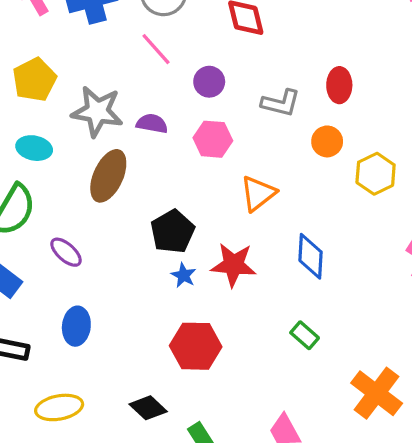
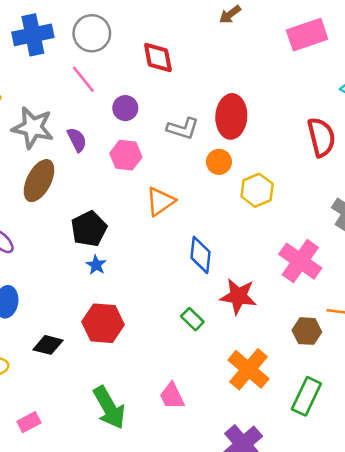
red ellipse: (339, 85) -> (231, 116), size x1.5
purple semicircle: (152, 124) -> (77, 140), turned 50
red star: (234, 265) -> (238, 296), moved
black diamond: (148, 408) -> (48, 345), moved, turned -32

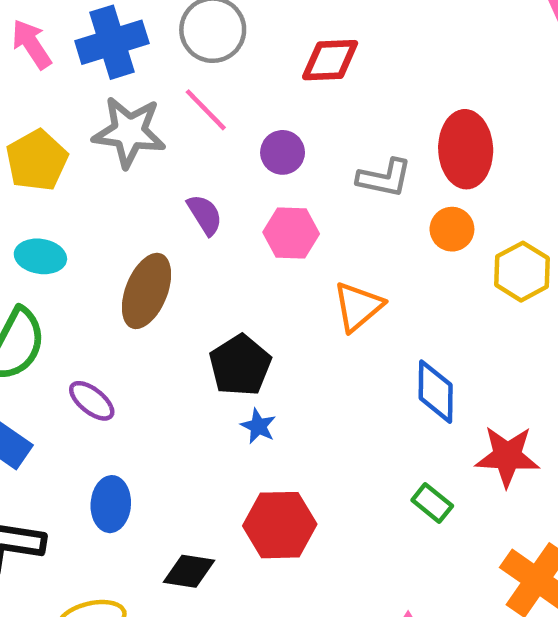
red diamond: (158, 57) -> (330, 60), turned -76
gray star: (33, 128) -> (129, 132), moved

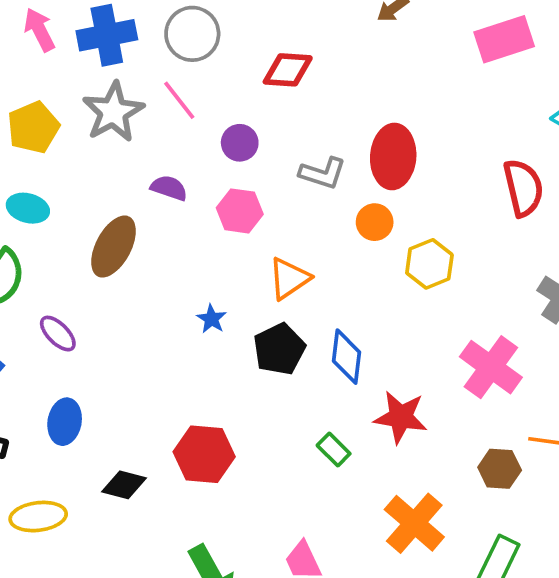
gray star: (129, 132) -> (113, 112), turned 30
purple semicircle: (205, 215) -> (169, 188), turned -45
black pentagon: (240, 365) -> (279, 349), moved
blue star: (258, 426) -> (211, 319), moved

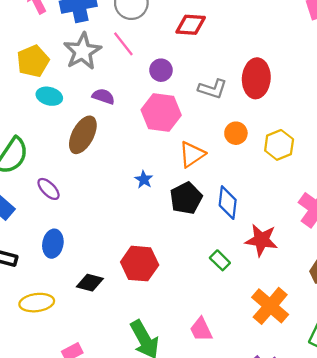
purple semicircle: (169, 188) -> (103, 96), moved
cyan ellipse: (28, 208) -> (49, 96), moved
pink hexagon: (240, 211) -> (161, 112), size x1.4
orange circle: (375, 222) -> (236, 133), moved

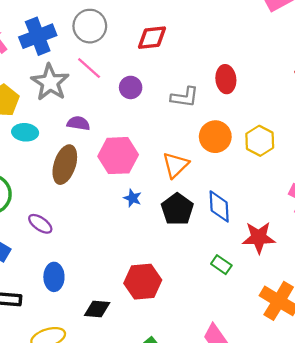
red ellipse: (256, 78) -> (226, 79), size x0.7
pink hexagon: (161, 112) -> (118, 156), moved
orange circle: (236, 133) -> (215, 137), size x1.4

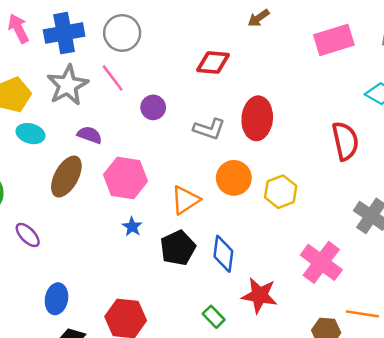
red diamond: (152, 38) -> (213, 63), moved
red ellipse: (226, 79) -> (257, 118), size x1.4
blue ellipse: (54, 277) -> (56, 299), moved

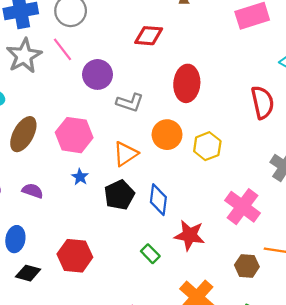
purple circle: (153, 107) -> (98, 74), size x1.4
gray L-shape: (209, 129) -> (130, 103), moved
purple semicircle: (90, 135) -> (33, 191), moved

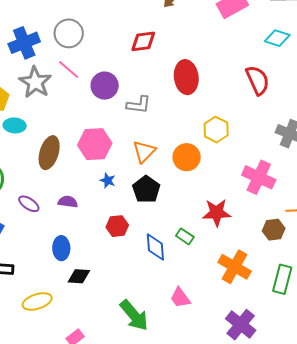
orange circle: (167, 135) -> (187, 157), moved
blue diamond: (158, 200) -> (155, 247), moved
red hexagon: (75, 256) -> (117, 226), moved, size x0.7

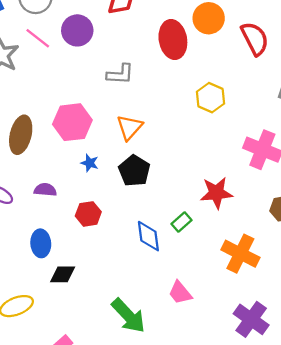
purple circle: (105, 86) -> (77, 30), moved
orange circle: (187, 157) -> (209, 18), moved
red hexagon: (117, 226) -> (88, 214), moved
green rectangle: (185, 236) -> (182, 222), turned -72

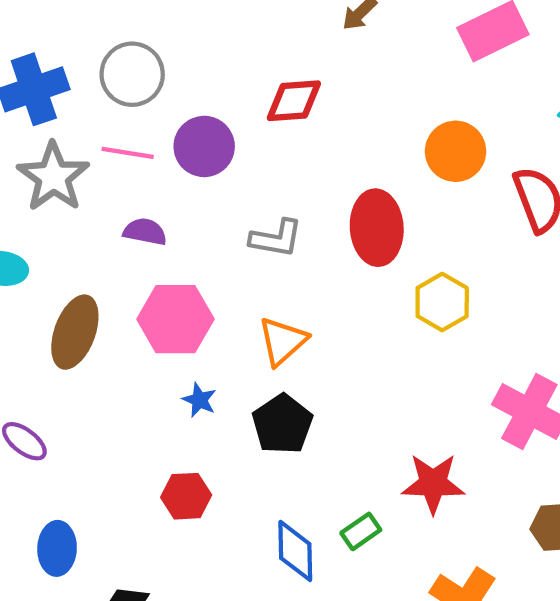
pink line: (38, 38) -> (128, 153), turned -35
red ellipse: (173, 39) -> (377, 228), moved
purple semicircle: (45, 190) -> (145, 232), moved
blue ellipse: (41, 243) -> (57, 548), moved

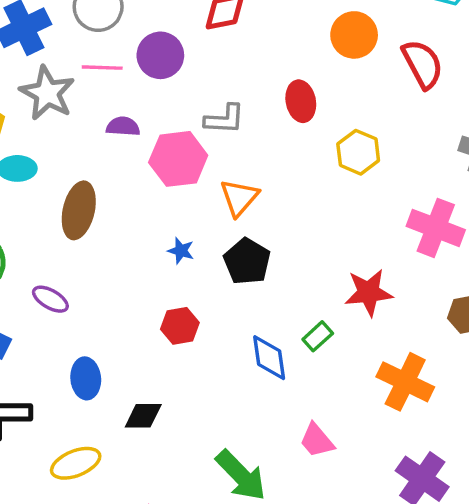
red ellipse: (377, 228) -> (301, 101), size x0.7
pink hexagon: (175, 319) -> (178, 159), moved

